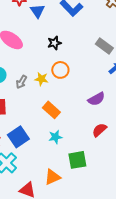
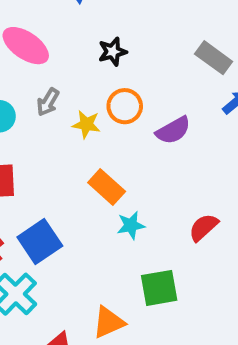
gray arrow: (21, 82) -> (48, 102), moved
purple semicircle: (96, 99) -> (173, 130), moved
cyan star: (55, 137) -> (131, 225), moved

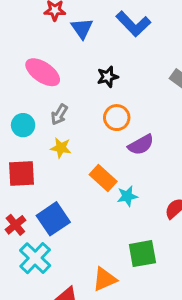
yellow star: (86, 124) -> (61, 148), moved
purple semicircle: (173, 130) -> (141, 145), moved
cyan star: (131, 225) -> (127, 196), moved

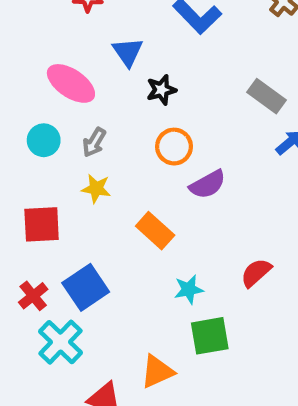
blue triangle: (82, 28) -> (128, 52), moved
cyan circle: (23, 125) -> (44, 140), moved
cyan star: (127, 196) -> (189, 290), moved

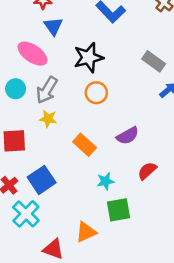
blue triangle: (128, 52) -> (53, 26), moved
black star: (161, 90) -> (89, 57), size x1.6
gray arrow: (94, 142) -> (47, 90), size x1.5
purple semicircle: (208, 184) -> (128, 136), moved

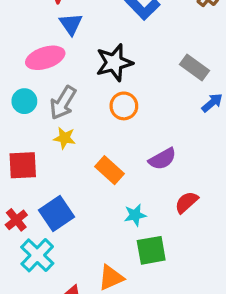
pink ellipse: (32, 54) -> (45, 58), turned -52

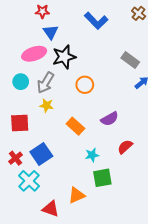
black star: (114, 63) -> (64, 57), moved

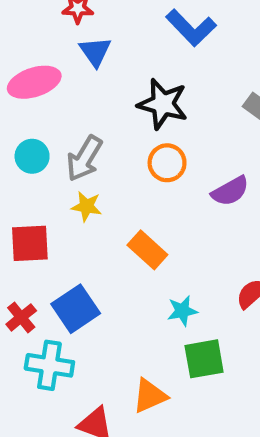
pink ellipse: (34, 54) -> (34, 82), moved
black star: (64, 57) -> (163, 104), moved, turned 30
purple semicircle: (110, 119) -> (230, 191), moved
cyan cross: (29, 181) -> (49, 365), turned -35

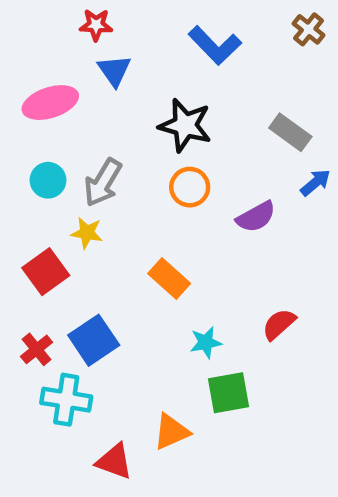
yellow star: (86, 206) -> (87, 233), moved
red square: (30, 243) -> (46, 272), turned -33

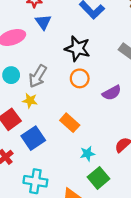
blue square: (94, 340) -> (33, 138), moved
green square: (229, 393) -> (98, 178), turned -30
cyan cross: (66, 400) -> (35, 181), moved

